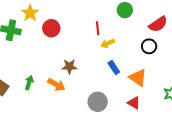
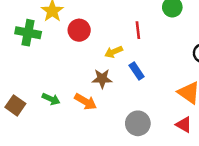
yellow arrow: (108, 43) -> (114, 52), moved
blue rectangle: (114, 68) -> (137, 71), moved
green arrow: (29, 83) -> (51, 99), turned 96

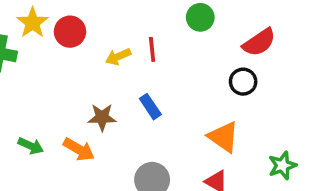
red circle: (79, 30) -> (70, 32), moved
yellow arrow: (114, 52) -> (118, 57), moved

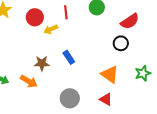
red circle: (70, 32) -> (35, 17), moved
red line: (152, 49) -> (66, 12), moved
green star: (282, 165) -> (143, 73), moved

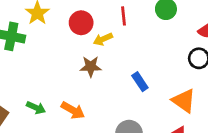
blue rectangle: (69, 57) -> (140, 82), moved
brown star: (42, 63) -> (91, 67), moved

